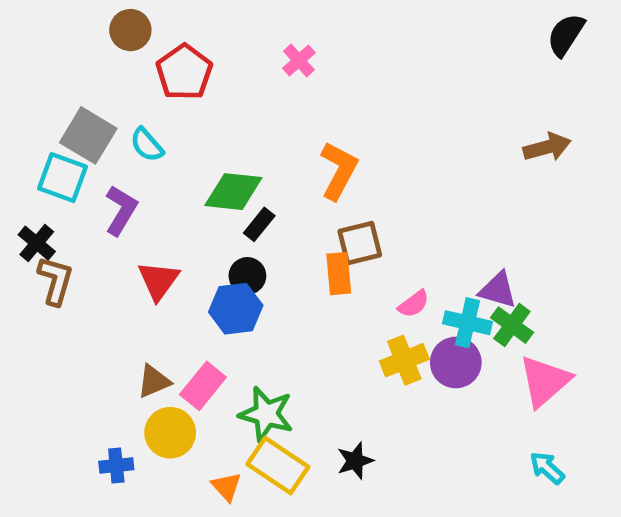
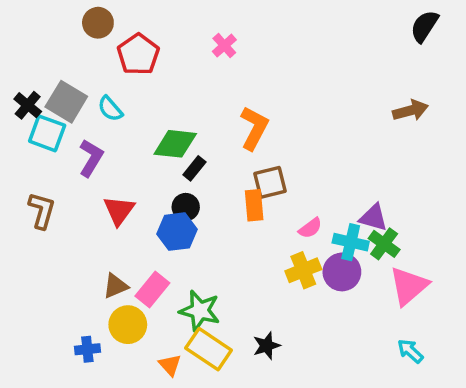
black cross: (37, 243) -> (28, 105), moved

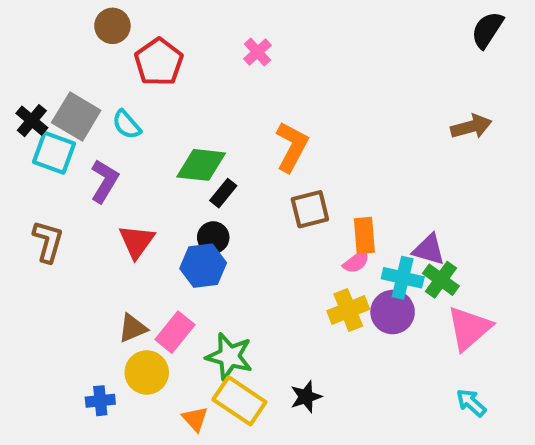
orange rectangle: (254, 205) -> (364, 235), moved

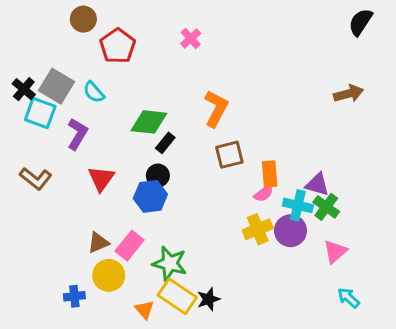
brown L-shape: (48, 241) -> (36, 179), turned 112
pink triangle: (469, 328) -> (335, 252), moved, size x0.7
black star: (306, 397) -> (209, 299), moved

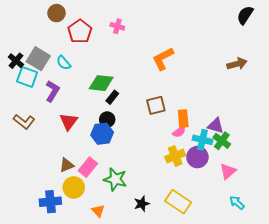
pink cross: (191, 38) -> (117, 26), moved, turned -32
orange L-shape: (216, 109) -> (163, 59), moved, turned -145
blue cross: (74, 296) -> (50, 202), size x1.5
yellow rectangle: (177, 296) -> (178, 202), moved

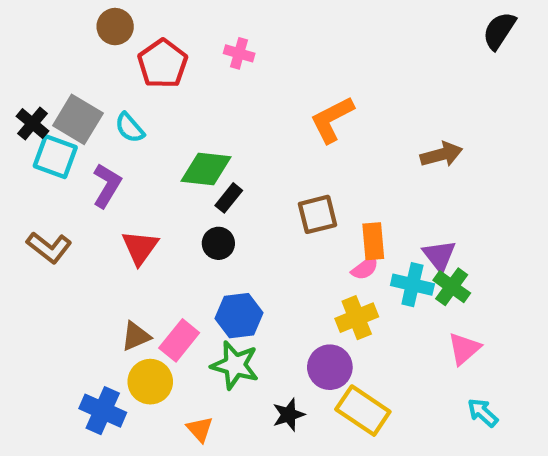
brown arrow: (237, 64) -> (441, 155), moved
purple triangle: (216, 126) -> (439, 256), turned 36
blue hexagon: (102, 134) -> (239, 316), moved
purple circle: (197, 157) -> (330, 367), moved
blue cross: (50, 202) -> (103, 411), turned 30

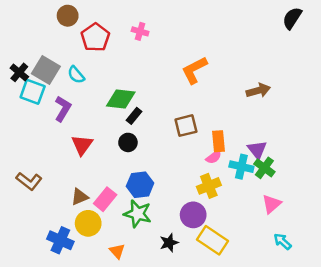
brown L-shape: (49, 247) -> (29, 181), moved

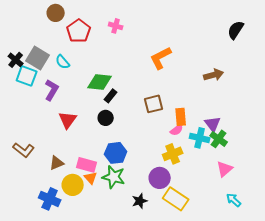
black semicircle: (292, 18) -> (236, 30), moved
brown triangle: (80, 197) -> (57, 163), moved
pink rectangle: (105, 199) -> (87, 165), turned 66
orange triangle: (117, 251) -> (91, 178), moved

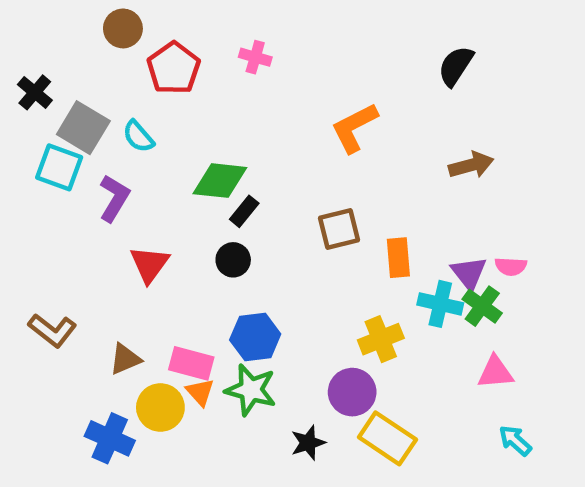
black semicircle: (236, 30) -> (456, 66), moved
black cross: (16, 60) -> (35, 92), moved
pink semicircle: (177, 130) -> (511, 266), moved, turned 40
pink triangle: (225, 169) -> (495, 372), turned 36

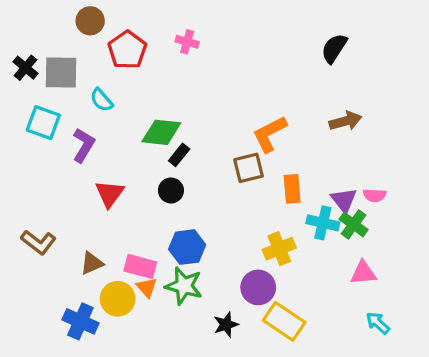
gray square: (83, 128) -> (61, 73), moved, turned -30
orange L-shape: (354, 128) -> (270, 134), moved

